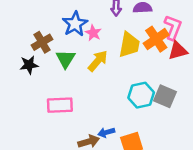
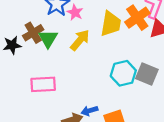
brown cross: (42, 42) -> (33, 33), moved

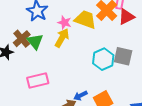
pink star: (75, 13) -> (64, 23), moved
yellow trapezoid: (111, 24) -> (85, 20), turned -70

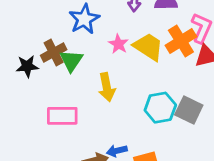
yellow arrow: (62, 38) -> (107, 87), moved, turned 126

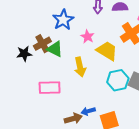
yellow trapezoid: (148, 47) -> (107, 51), moved
green triangle: (71, 61) -> (55, 49), turned -36

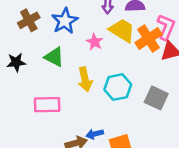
brown cross: (42, 44) -> (29, 20), moved
yellow trapezoid: (107, 51) -> (122, 30), moved
cyan hexagon: (118, 80) -> (118, 87), moved

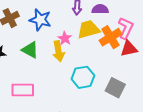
blue star: (65, 21) -> (40, 20), turned -30
yellow trapezoid: (122, 30) -> (88, 29), turned -50
yellow arrow: (85, 79) -> (59, 51), moved

